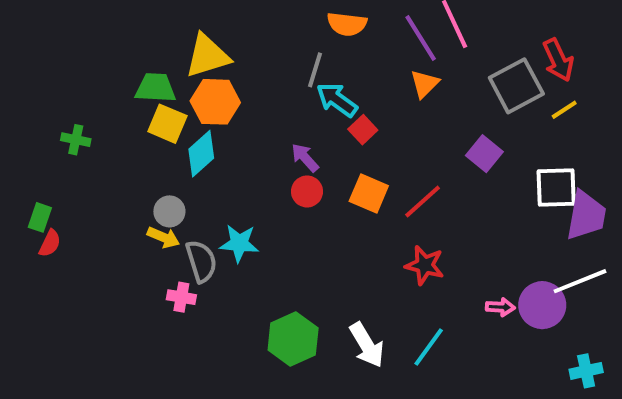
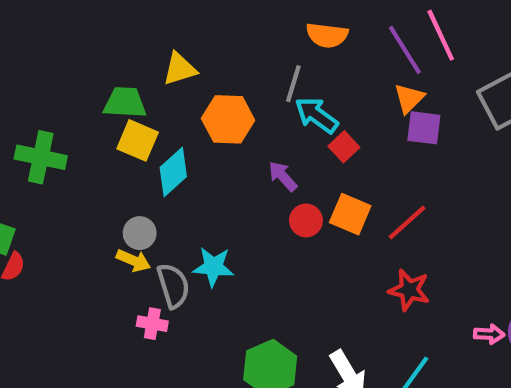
yellow triangle: (207, 56) -> (180, 69), size x0.7
orange hexagon: (215, 102) -> (228, 119), moved
green cross: (76, 140) -> (41, 157), size x1.6
purple square: (484, 154) -> (424, 128), moved, turned -32
red circle: (307, 191) -> (306, 220), moved

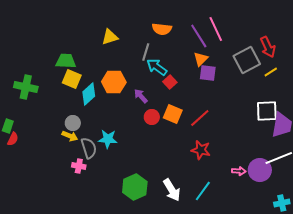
yellow triangle: (180, 69) -> (110, 37), moved
orange hexagon: (228, 119) -> (114, 82), moved

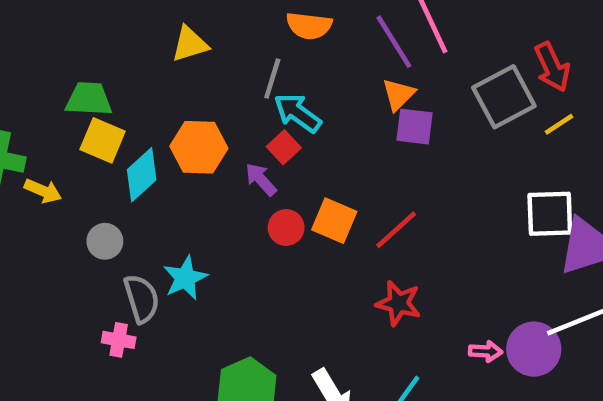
red square: (170, 82) -> (284, 147), moved
yellow arrow: (70, 136) -> (43, 191), moved
cyan star: (108, 139) -> (185, 278), turned -30

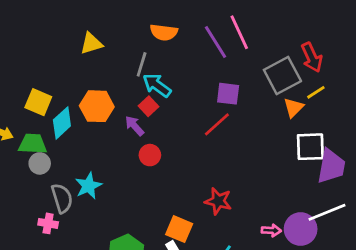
orange triangle: (398, 94) -> (294, 108), moved
green trapezoid: (89, 99) -> (33, 144), moved
orange square: (334, 221) -> (179, 229), moved
red line: (396, 230) -> (217, 124), moved

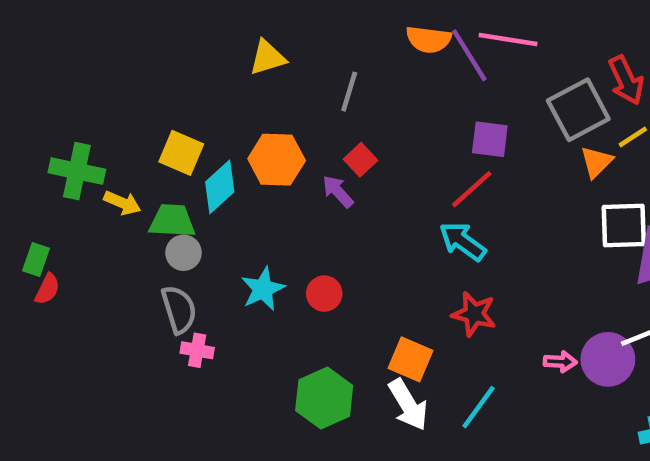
orange semicircle: (164, 32) -> (429, 39), moved
pink line: (239, 32) -> (508, 39), turned -56
cyan arrow: (157, 85) -> (463, 241), moved
red circle: (150, 155) -> (324, 294), moved
gray semicircle: (62, 198) -> (179, 309), moved

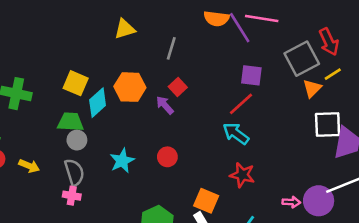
yellow arrow: (122, 203) -> (29, 166), moved
red circle: (324, 294) -> (167, 157), moved
pink cross: (197, 350) -> (72, 196), moved

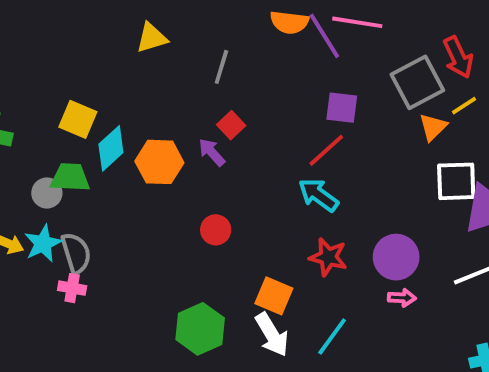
orange hexagon: (130, 87) -> (159, 162), moved
gray circle: (77, 140) -> (47, 193), moved
cyan star: (122, 161) -> (43, 243), moved
purple circle: (319, 201) -> (396, 257), moved

